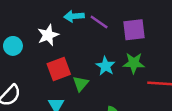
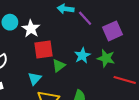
purple square: (134, 30) -> (112, 31), turned -30
white star: (48, 35) -> (31, 29), moved, turned -30

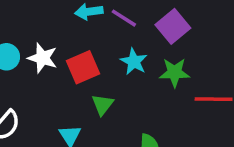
red square: (43, 49) -> (83, 67), moved
cyan star: (82, 56) -> (134, 62), moved

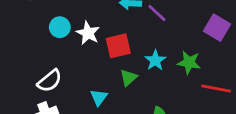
purple square: (173, 26) -> (217, 28), moved, turned -30
cyan star: (134, 62) -> (155, 60), moved

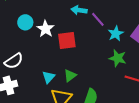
cyan star: (155, 60) -> (116, 34), moved
green triangle: (128, 78) -> (70, 76), moved

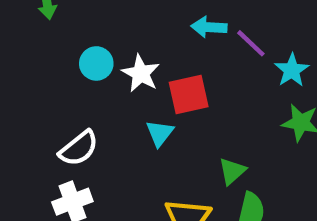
green triangle: (70, 76) -> (232, 171), moved
cyan triangle: (49, 77) -> (160, 133), moved

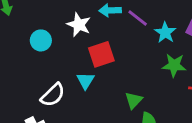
white star: (141, 73) -> (79, 25), moved
white semicircle: (79, 148) -> (53, 95), moved

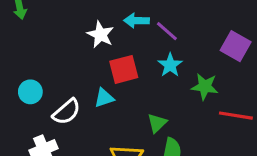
cyan star: (165, 33) -> (170, 65), moved
cyan circle: (41, 40) -> (30, 92), moved
cyan triangle: (85, 81) -> (104, 98), turned 36

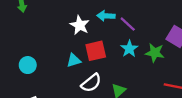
green star: (205, 87) -> (155, 53), moved
cyan triangle: (104, 98) -> (74, 60), moved
white semicircle: (67, 112) -> (91, 83), moved

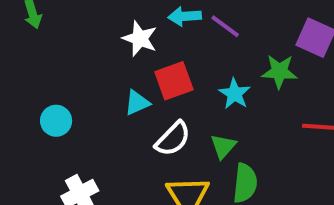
cyan star: (129, 49) -> (235, 94), moved

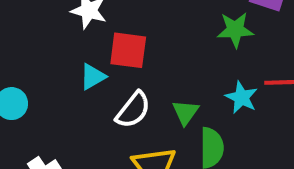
red square: (174, 81) -> (128, 50), turned 33
cyan star: (235, 94) -> (241, 97), moved

